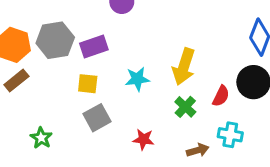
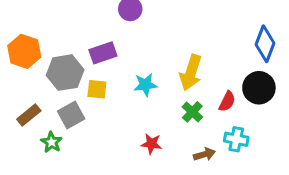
gray hexagon: (55, 40) -> (65, 73), moved
brown rectangle: (16, 81) -> (29, 115), moved
gray square: (97, 118) -> (71, 115), moved

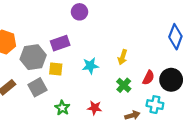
yellow arrow: (191, 73) -> (123, 57), size x0.6
black circle: (259, 88) -> (171, 80), moved
green star: (51, 142) -> (62, 108), moved

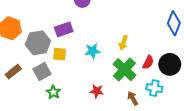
green cross: (124, 85) -> (124, 70), size x1.6
green star: (62, 108) -> (53, 92), moved
brown arrow: (132, 115) -> (133, 98), turned -104

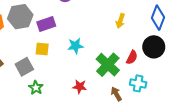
gray hexagon: (38, 43) -> (20, 17), moved
yellow arrow: (123, 43) -> (120, 21), moved
black circle: (170, 64) -> (154, 47), moved

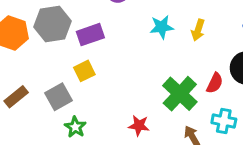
cyan star: (75, 46) -> (162, 27), moved
yellow square: (42, 49) -> (84, 71), turned -32

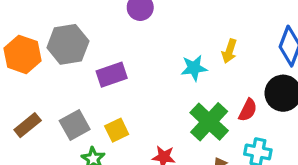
cyan star: (162, 27) -> (194, 68), moved
purple rectangle: (90, 35) -> (112, 75), moved
yellow square: (84, 71) -> (117, 130), moved

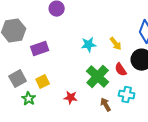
yellow arrow: (229, 51) -> (116, 44), moved, turned -56
red semicircle: (248, 110) -> (121, 70), turned 120

